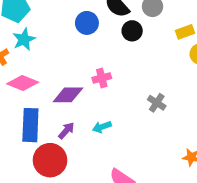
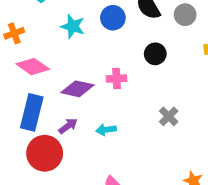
black circle: (132, 31) -> (155, 54), moved
cyan star: (24, 39) -> (73, 26), moved, turned 30

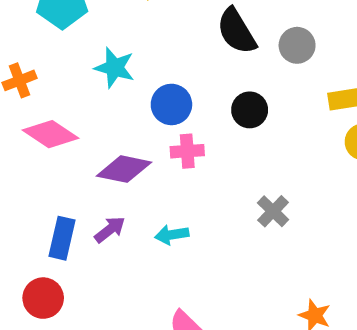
blue circle: (113, 18) -> (171, 104), moved
blue rectangle: (32, 112) -> (62, 238), moved, size x0.7
red circle: (45, 153) -> (43, 298), moved, size x0.7

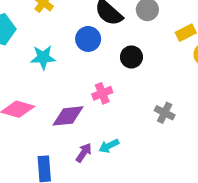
blue circle: (171, 104) -> (88, 39), moved
purple arrow: (110, 230) -> (84, 153), moved

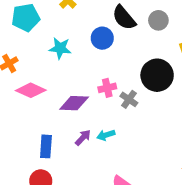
black circle: (131, 57) -> (157, 75), moved, size x1.6
gray cross: (165, 113) -> (129, 99), moved

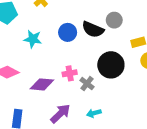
black semicircle: (124, 18) -> (93, 29), moved, turned -30
cyan arrow: (106, 135) -> (94, 113), moved
purple arrow: (83, 138) -> (60, 114), moved, size x1.5

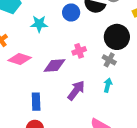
gray cross: (87, 84) -> (109, 60), moved
cyan arrow: (94, 113) -> (108, 85), turned 128

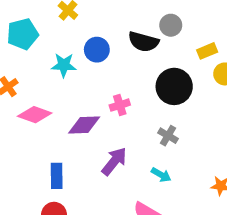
blue circle: (71, 12) -> (97, 50), moved
gray cross: (109, 60) -> (168, 136), moved
cyan arrow: (108, 85) -> (161, 175), moved, turned 104

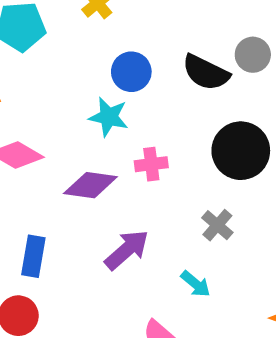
cyan star: (64, 65) -> (109, 117), moved

